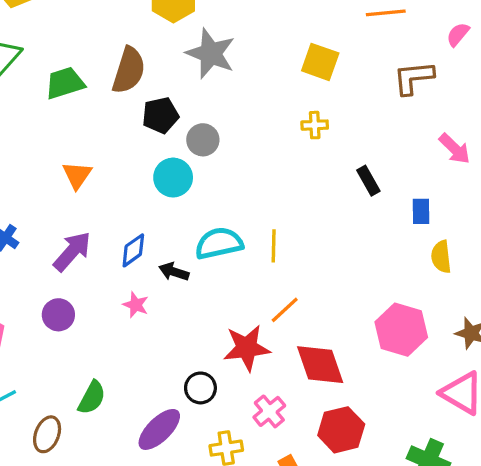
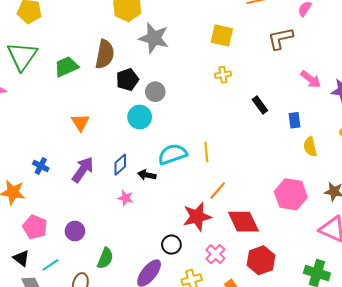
purple circle: (58, 315) -> (75, 231), moved

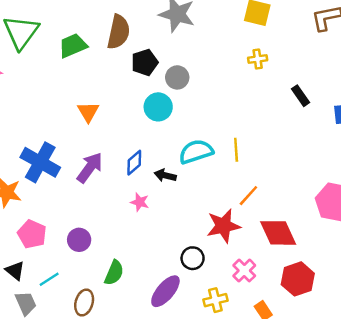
blue cross: (41, 166) -> (40, 162), size x2.0

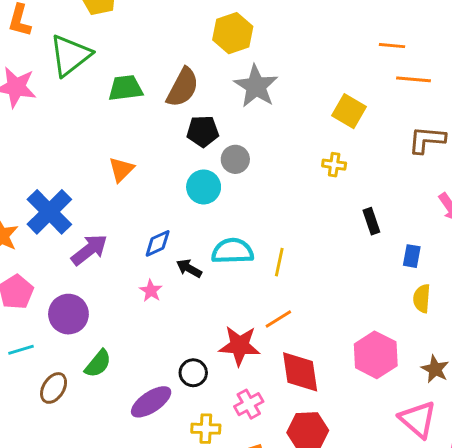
purple arrow: (90, 168) -> (89, 250), moved
purple circle: (79, 240) -> (68, 314), size x1.4

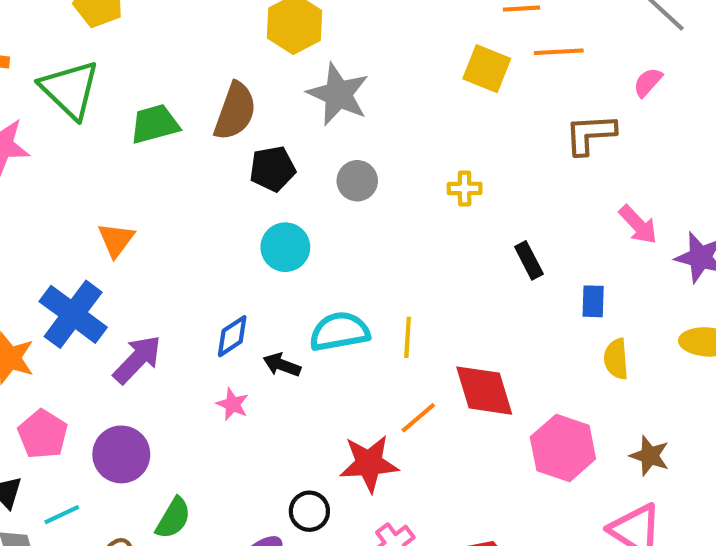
green triangle: (70, 55) -> (70, 89), turned -30
yellow square: (349, 111) -> (487, 69), moved
gray circle: (235, 159) -> (357, 181), moved
orange triangle: (121, 169) -> (116, 240), moved
red diamond: (300, 372) -> (484, 391), moved

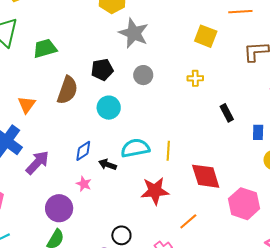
yellow square: (487, 69) -> (206, 36), moved
brown semicircle: (235, 111) -> (67, 90), moved
orange line: (418, 418) -> (188, 221), moved
purple circle: (121, 454) -> (59, 208), moved
red star: (369, 463) -> (155, 191), moved

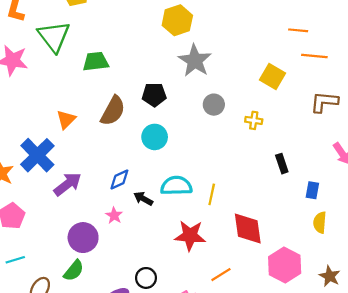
gray circle: (143, 75) -> (214, 105), moved

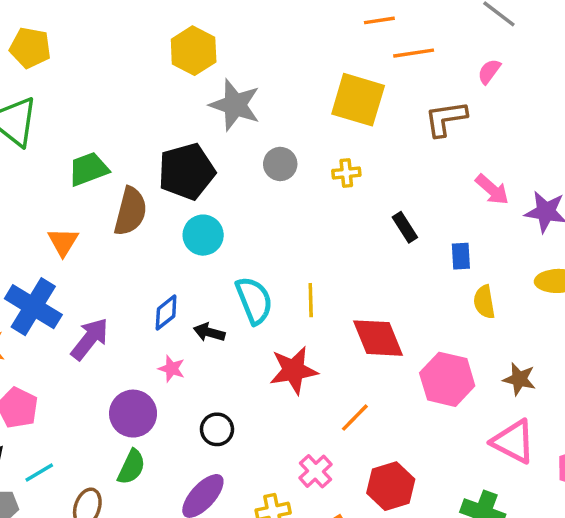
green trapezoid: (96, 62) -> (88, 169), moved
yellow square: (272, 77) -> (358, 100), size x1.4
black pentagon: (154, 95) -> (187, 171), size x1.5
cyan semicircle: (176, 186) -> (254, 300), turned 84
black circle: (146, 278) -> (217, 429), moved

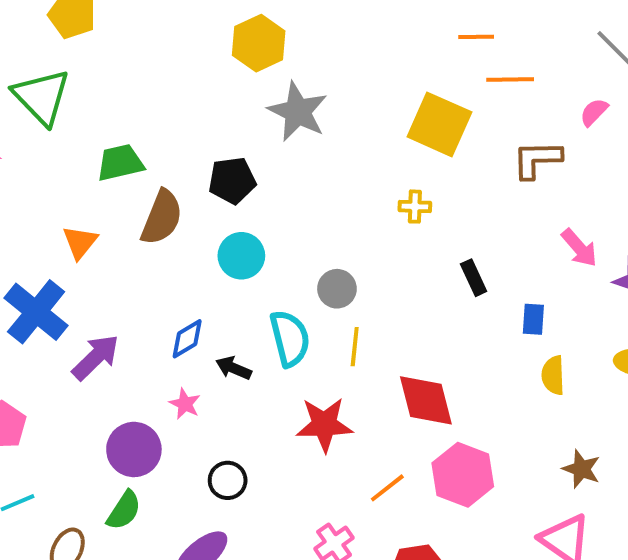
gray circle: (280, 164) -> (337, 289), moved
black pentagon: (187, 171) -> (232, 180), size x0.7
pink hexagon: (447, 379) -> (463, 475), moved

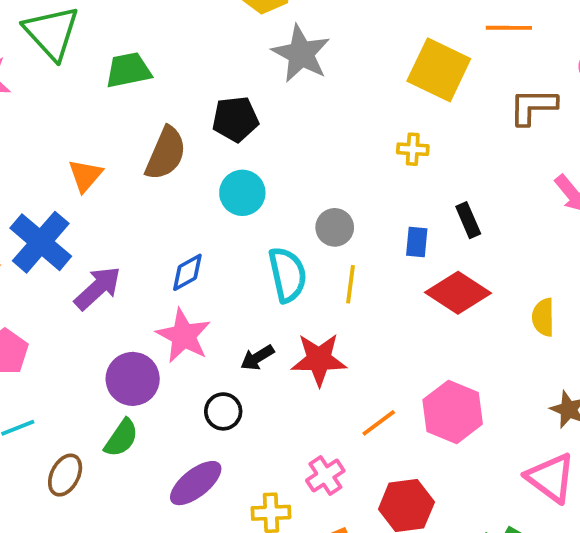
green trapezoid: (120, 163) -> (128, 70), moved
blue rectangle: (533, 319) -> (417, 242), moved
black arrow: (234, 368) -> (257, 358), moved, turned -56
red diamond: (426, 400) -> (458, 293), moved, turned -44
pink star: (185, 404) -> (183, 336), size x1.8

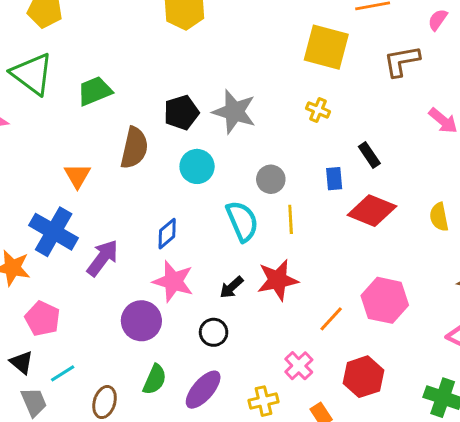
gray star: (301, 54) -> (234, 112), moved
yellow cross: (413, 149) -> (318, 110), turned 30
green semicircle: (121, 438) -> (155, 379), moved

